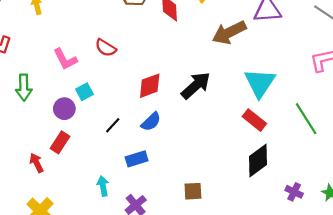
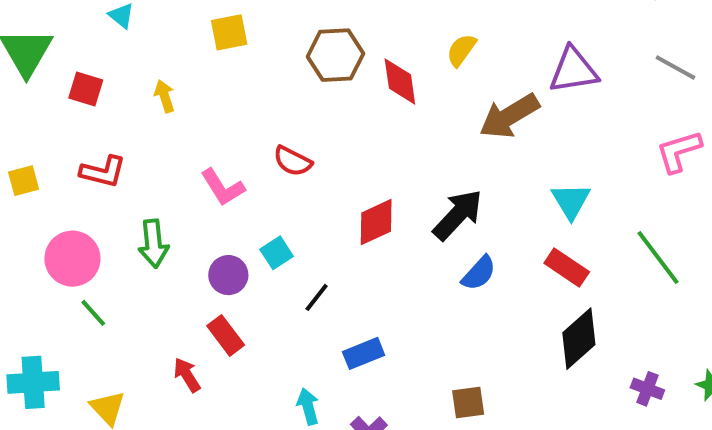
cyan triangle: (260, 83) -> (571, 201), size x0.7
cyan square: (84, 92) -> (277, 253), moved
blue semicircle: (151, 122) -> (479, 273), moved
red rectangle: (60, 142) -> (226, 335), turned -65

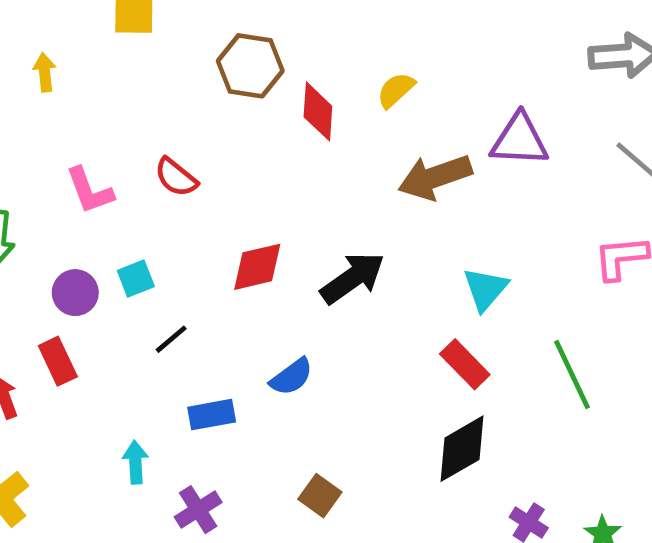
blue semicircle: (479, 273) -> (291, 377), moved
brown square: (468, 402) -> (320, 496), turned 32

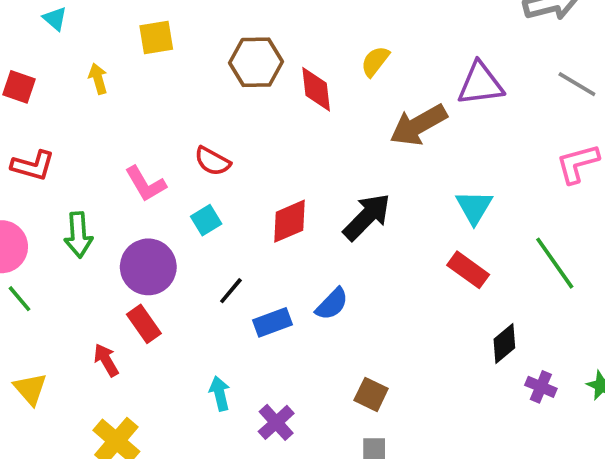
yellow arrow: (45, 72) -> (98, 79), moved
cyan square: (136, 278) -> (206, 220), moved
purple circle: (75, 293) -> (148, 267), size x1.5
blue rectangle: (212, 415) -> (272, 322), moved
black diamond: (462, 449) -> (504, 343), moved, size x0.7

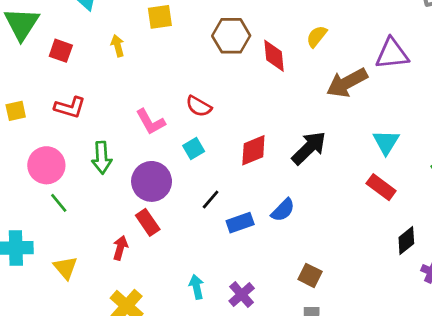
red arrow: (106, 360) -> (120, 248), turned 45
cyan arrow: (220, 393) -> (196, 287), moved

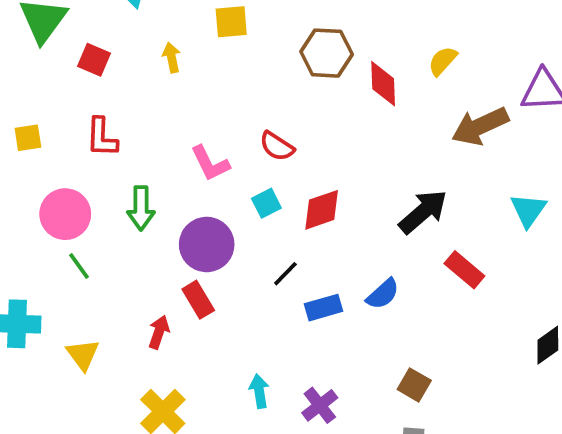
red L-shape: (70, 107) -> (102, 137), turned 72
red diamond: (253, 150) -> (322, 210), moved
red rectangle: (381, 187) -> (464, 270), moved

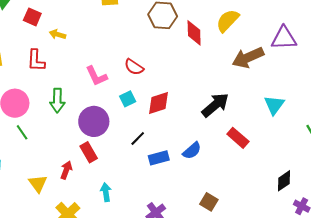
yellow arrow: (172, 57) -> (58, 34), moved, turned -63
yellow semicircle: (443, 61) -> (228, 21), size x1.4
yellow triangle: (83, 355) -> (38, 184), moved
cyan arrow: (259, 391) -> (106, 192), moved

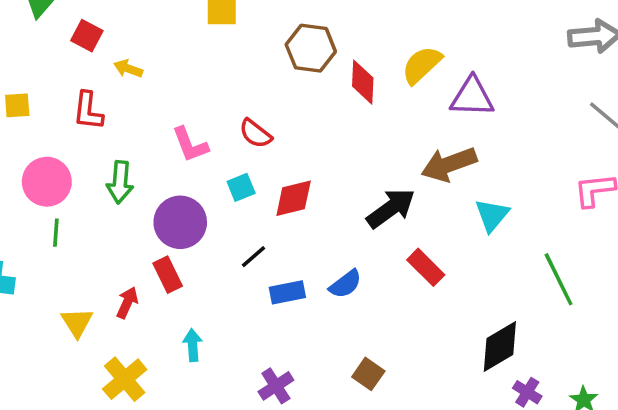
purple triangle: (284, 38) -> (472, 97), moved
brown arrow: (248, 58) -> (449, 164), moved
green line: (22, 132) -> (56, 233), turned 35
black diamond: (284, 181) -> (500, 346), size x1.4

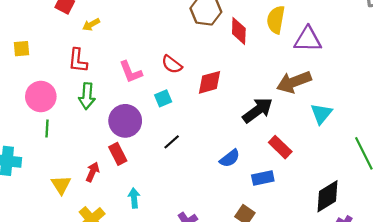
yellow semicircle: (422, 65) -> (276, 20), turned -36
yellow arrow: (128, 69) -> (91, 25), turned -48
red L-shape: (88, 111) -> (78, 60), moved
red diamond: (294, 198) -> (210, 82), moved
blue rectangle: (287, 292) -> (263, 178), moved

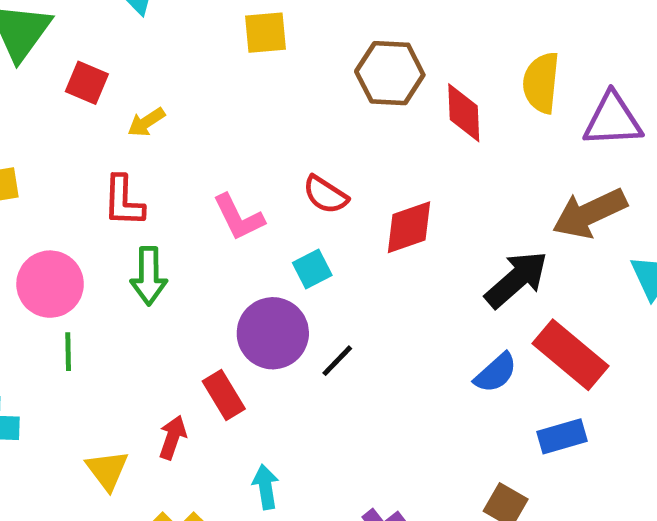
purple circle: (125, 121) -> (273, 333), moved
red rectangle: (280, 147) -> (571, 355), size x1.4
blue semicircle: (230, 158) -> (496, 373), moved
blue rectangle: (263, 178) -> (562, 436), moved

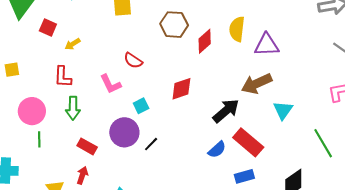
red diamond: (464, 113) -> (205, 41), turned 50
red semicircle: (325, 195) -> (133, 61), moved
red rectangle: (224, 395) -> (87, 146), moved, turned -30

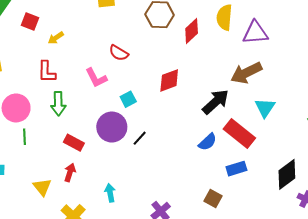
cyan triangle: (283, 110) -> (265, 108), moved

